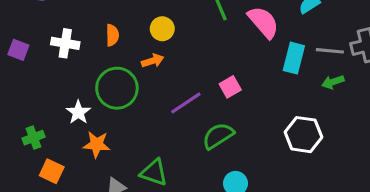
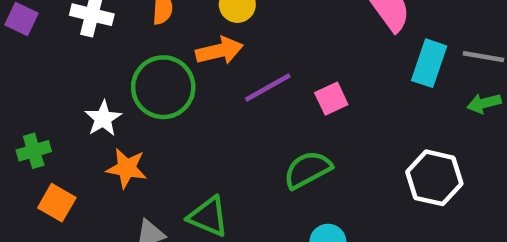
orange arrow: (153, 61) -> (219, 51), size x1.4
purple line: (186, 103) -> (268, 88), moved

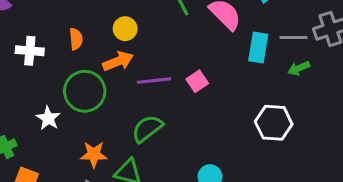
purple line: (268, 88) -> (154, 81), turned 32
orange star: (127, 168) -> (94, 154), moved
green semicircle: (308, 170) -> (147, 129), moved

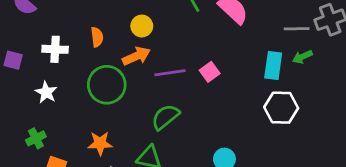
cyan rectangle: (258, 47) -> (273, 66), moved
white star: (48, 118) -> (46, 92), moved
orange star: (94, 154) -> (100, 143), moved

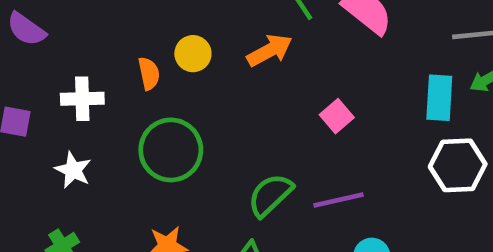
yellow circle: (142, 26) -> (193, 54), moved
orange arrow: (136, 56) -> (270, 50), moved
purple line: (170, 73) -> (339, 200), moved

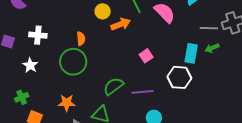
yellow circle: (193, 54) -> (103, 11), moved
orange semicircle: (149, 74) -> (81, 39), moved
white hexagon: (458, 165) -> (179, 77), moved

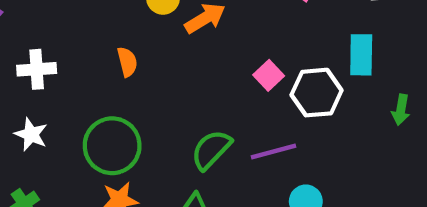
green arrow: (212, 48) -> (401, 110), moved, turned -48
green circle: (73, 62) -> (112, 146), moved
white hexagon: (179, 77) -> (317, 93), moved

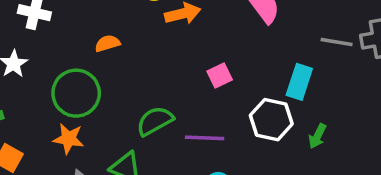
orange semicircle: (127, 62) -> (107, 43), moved, turned -110
white hexagon: (317, 93) -> (271, 120), moved

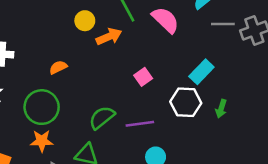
gray line: (337, 42) -> (223, 24), moved
cyan rectangle: (299, 82) -> (201, 72), turned 35

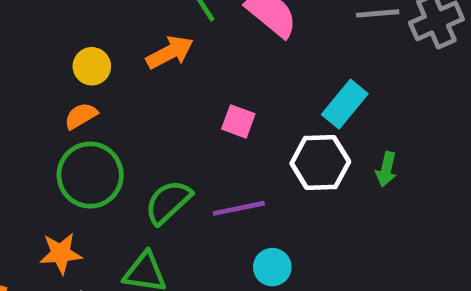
yellow circle: (85, 21) -> (92, 66), moved
pink square: (143, 77) -> (238, 121), turned -30
green circle: (42, 107) -> (90, 175), moved

